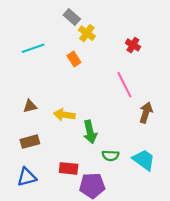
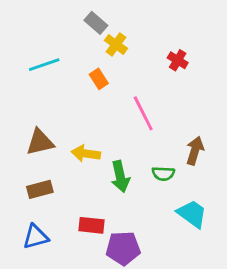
pink line: (124, 85) -> (143, 113), moved
brown triangle: (30, 106) -> (40, 142), size x1.5
green semicircle: (110, 156) -> (163, 174), moved

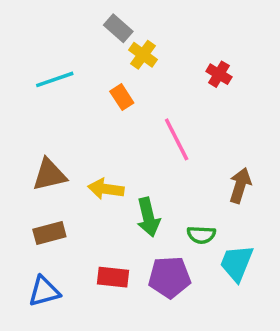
green semicircle: (163, 174) -> (201, 235), moved
cyan trapezoid: (192, 214) -> (237, 263), turned -104
purple pentagon: (123, 248) -> (169, 277), moved

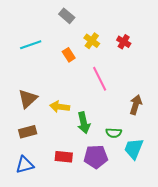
yellow cross: (143, 55) -> (92, 41), moved
brown triangle: (49, 175) -> (28, 99), turned -30

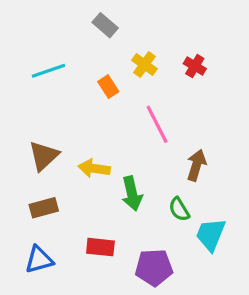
brown arrow: (136, 105) -> (196, 165), moved
green semicircle: (114, 133) -> (179, 209), turned 56
purple pentagon: (96, 157) -> (154, 268), moved

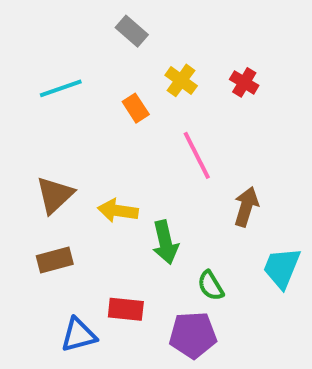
green semicircle: (179, 209) -> (211, 286), moved
cyan trapezoid: (211, 234) -> (282, 268), moved
blue triangle: (39, 260) -> (78, 335), moved

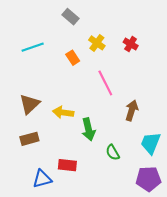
purple pentagon: (193, 335) -> (149, 179), moved

